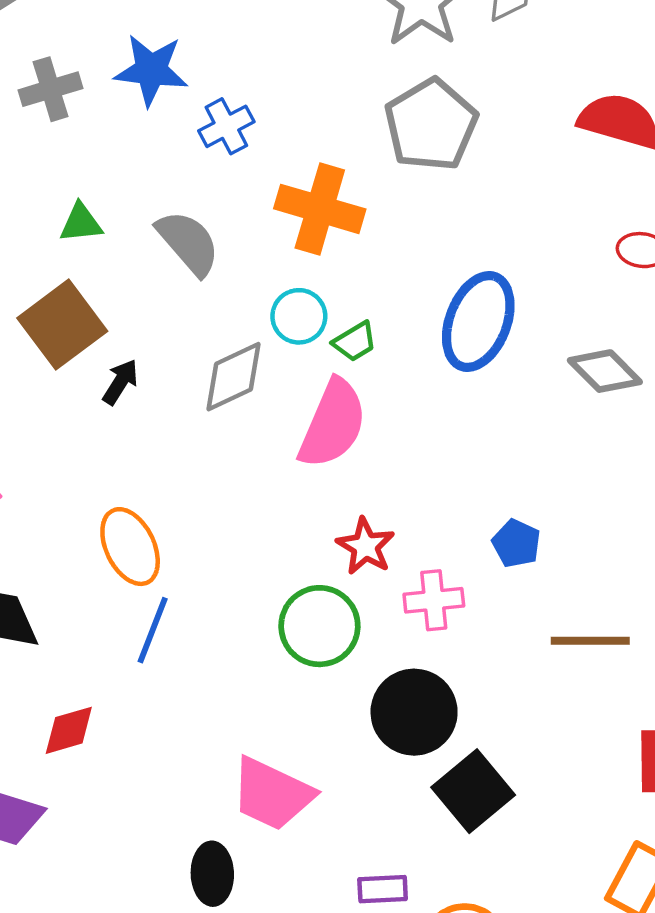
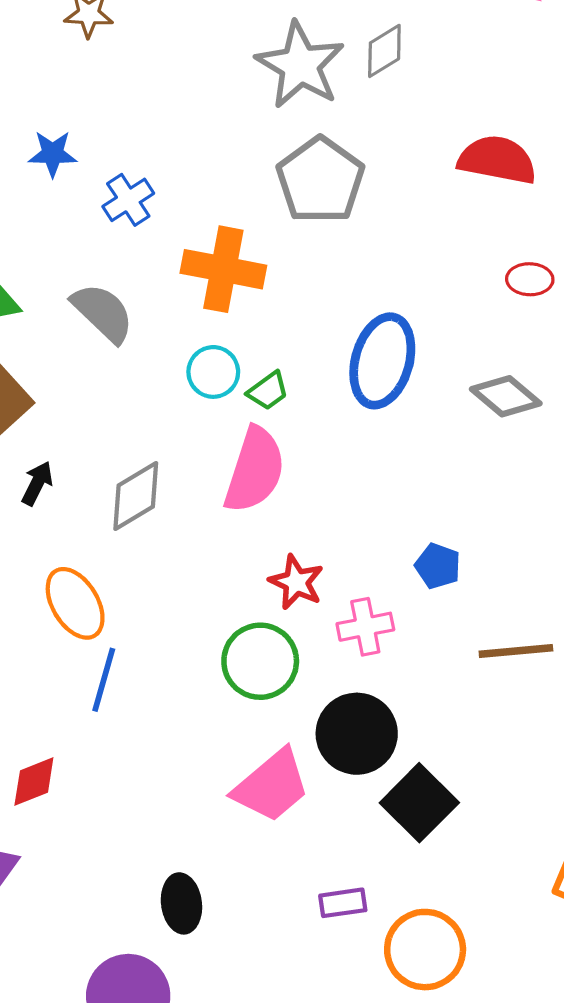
blue star: (151, 70) -> (53, 154), size x0.7
gray diamond: (233, 377) -> (136, 496), moved
black arrow: (120, 382) -> (37, 483), moved
pink trapezoid: (272, 794) -> (272, 786), moved, turned -60

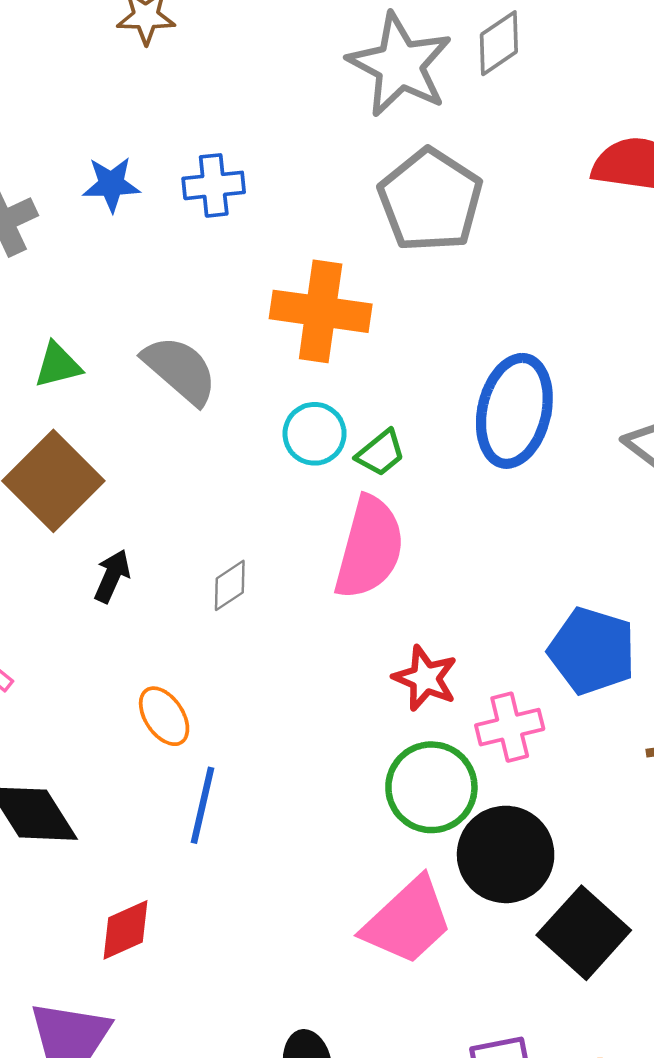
blue cross: (128, 200) -> (214, 185), moved, turned 30
gray diamond: (136, 496) -> (230, 585), size x0.6
blue pentagon: (438, 566) -> (592, 651), size x1.6
orange ellipse: (75, 603) -> (164, 716), size x0.7
green circle: (260, 661) -> (431, 787), moved

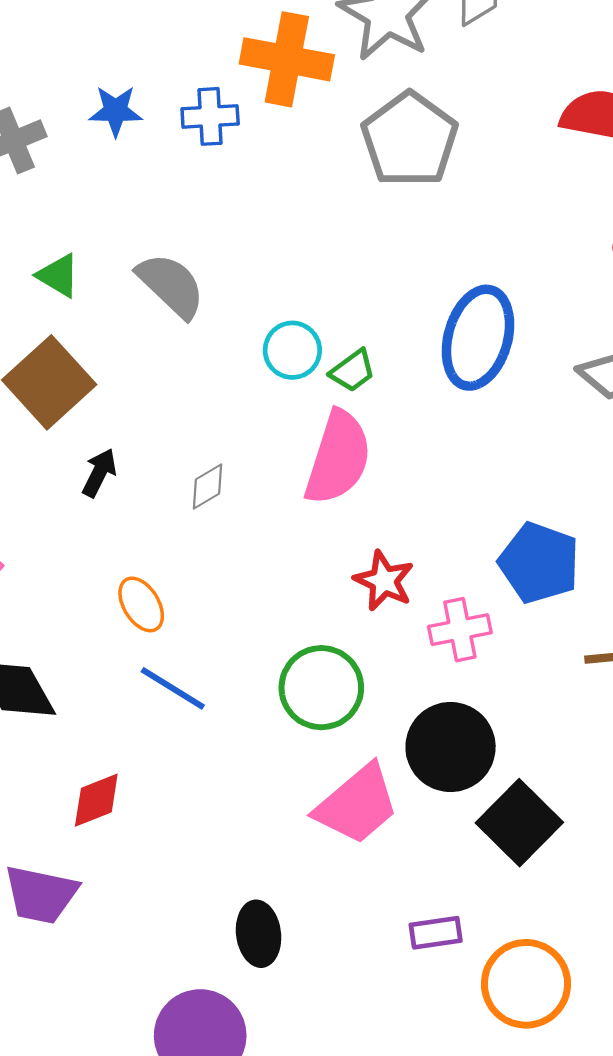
orange cross: (321, 311) -> (287, 59), moved
green triangle: (58, 365) -> (58, 276), turned 42
green circle: (431, 787) -> (321, 688), moved
blue line: (202, 805) -> (173, 688), turned -74

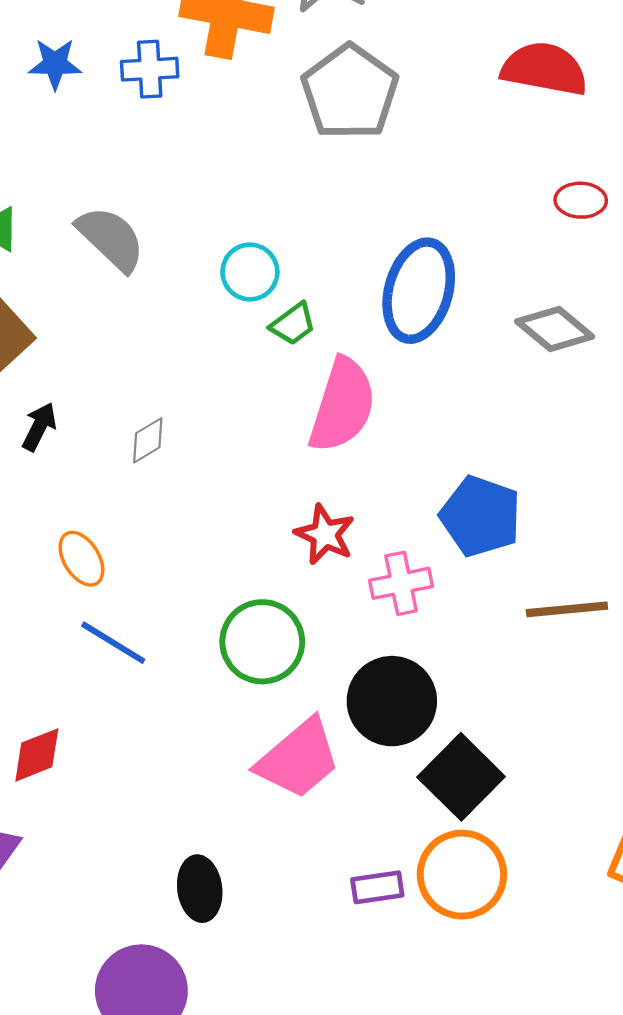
cyan circle: (292, 350) -> (250, 272), moved
pink semicircle: (338, 458) -> (342, 405), moved
orange circle: (526, 984) -> (462, 875), moved

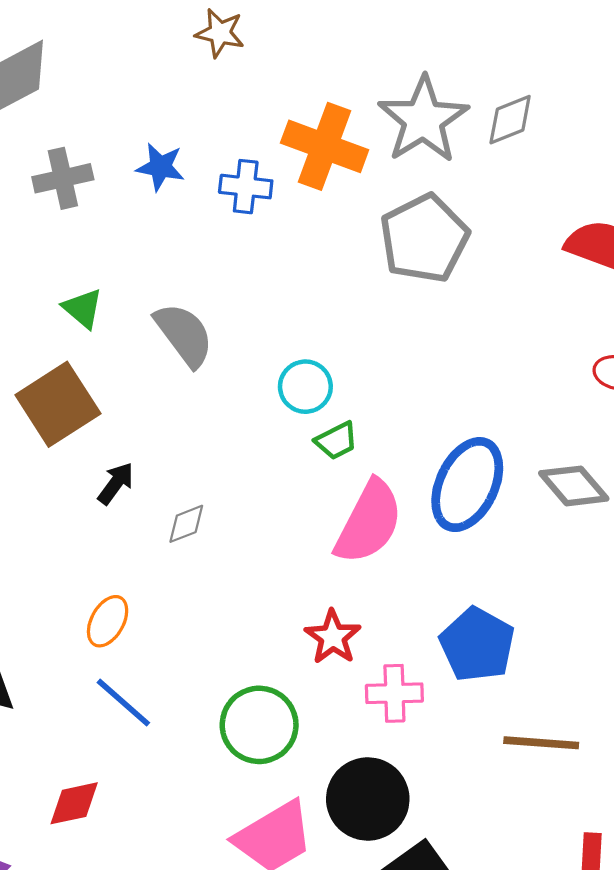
blue ellipse: (419, 291) -> (467, 485), moved
black arrow: (39, 427) -> (116, 483), moved
orange ellipse: (81, 559) -> (108, 621), turned 51
red diamond: (37, 755) -> (74, 803), moved

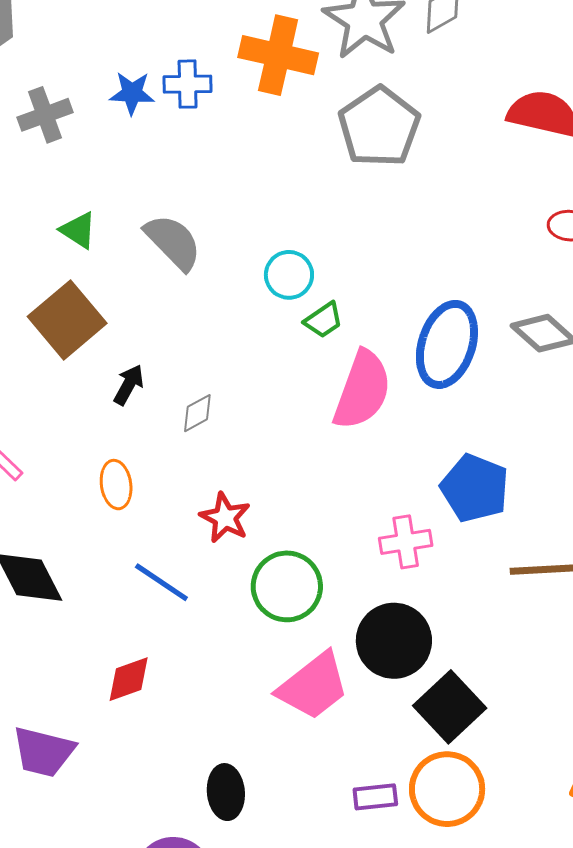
blue cross: (246, 187) -> (188, 84), moved
orange ellipse: (108, 621) -> (116, 485), moved, turned -30
red star: (333, 637) -> (225, 518), moved

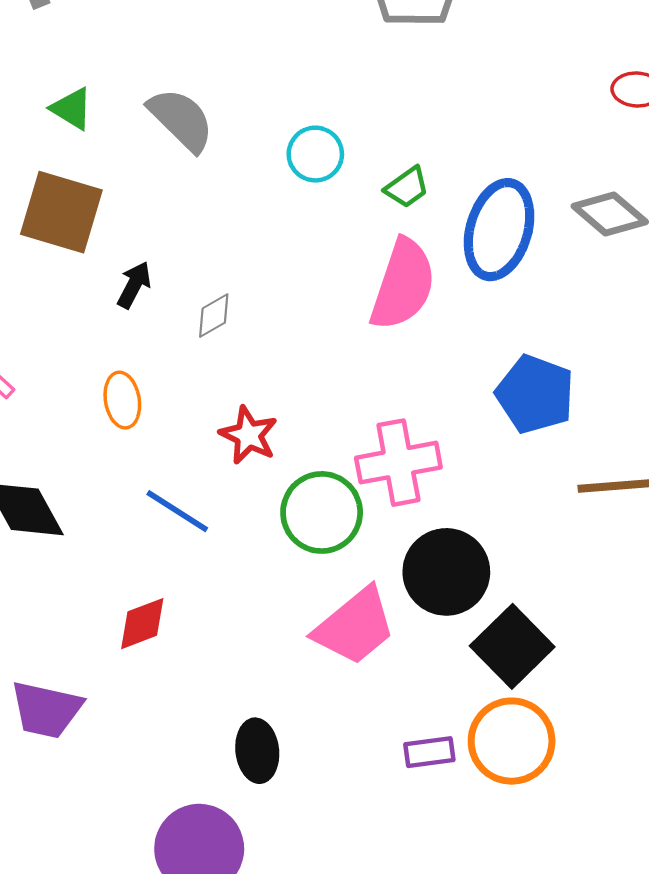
brown square: (67, 320) -> (61, 212), turned -32
green trapezoid: (323, 320) -> (407, 187), moved
pink cross: (406, 542) -> (398, 463), moved, size x1.4

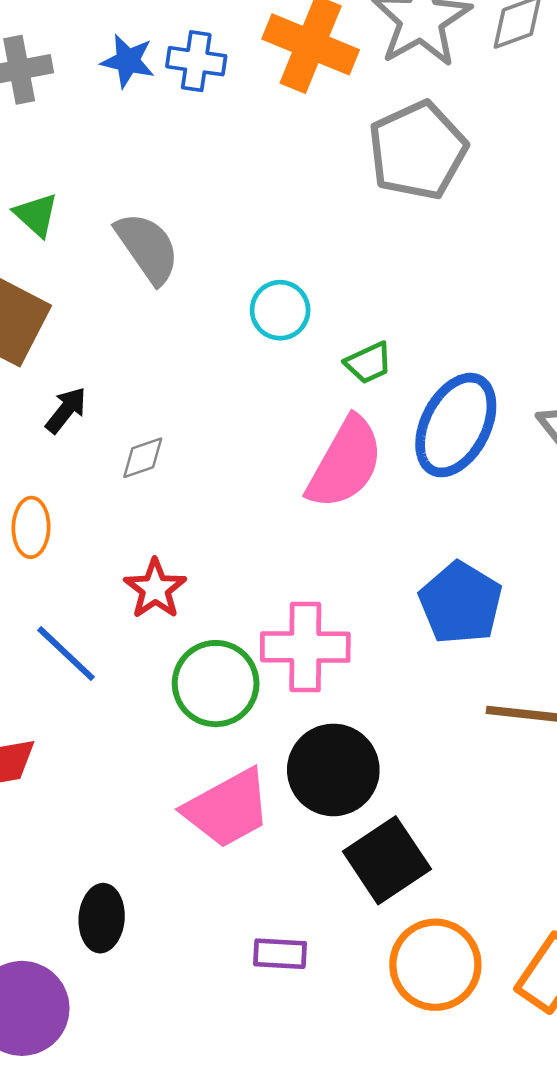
orange circle: (512, 741) -> (435, 965), moved

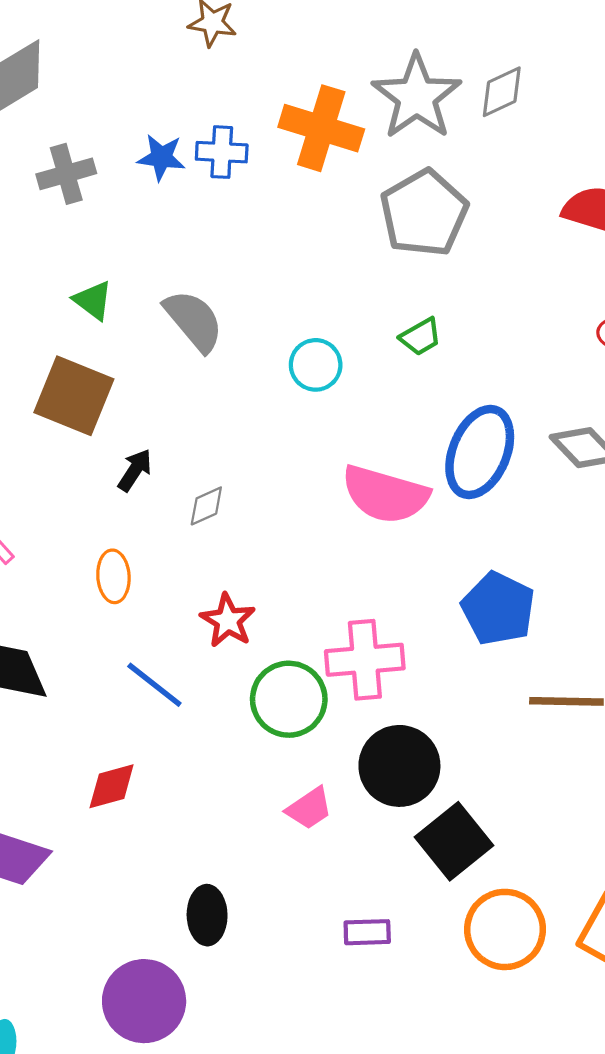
green trapezoid: (368, 363) -> (421, 337), moved
pink semicircle: (345, 463) -> (385, 494), turned 82
pink trapezoid: (228, 808) -> (309, 808), size x0.6

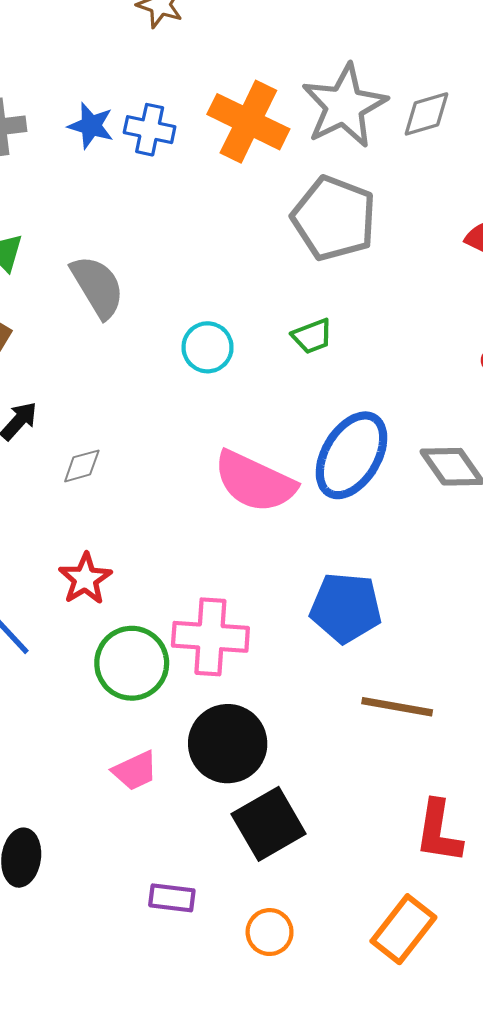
gray pentagon: (424, 213) -> (334, 218), turned -30
blue pentagon: (498, 608) -> (346, 608), turned -30
orange circle: (505, 929) -> (270, 932), moved, size x0.6

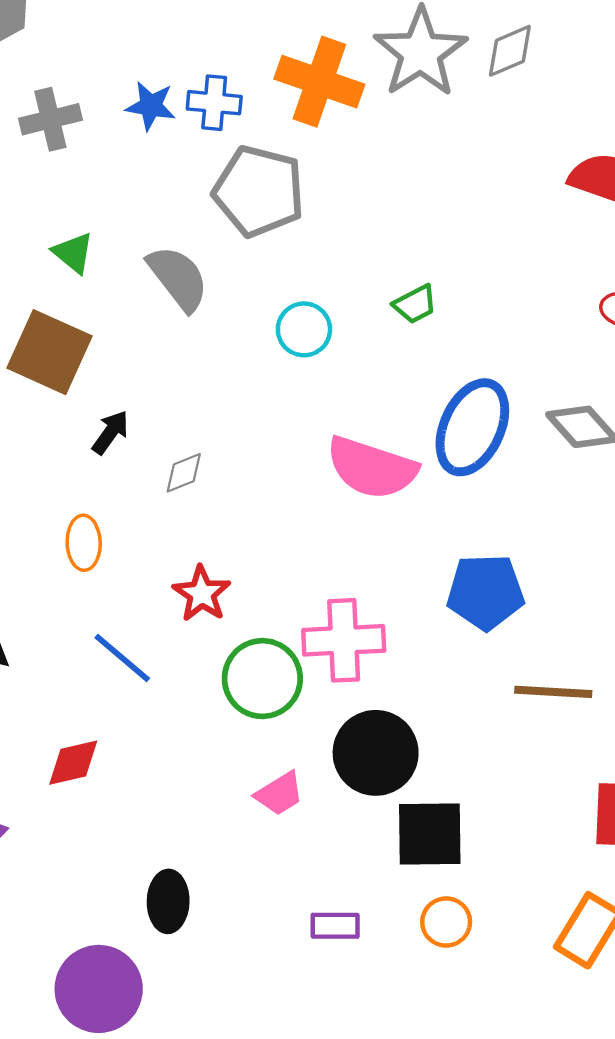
gray pentagon: (334, 218) -> (259, 191), moved
black square: (269, 824) -> (430, 834), turned 36
orange circle: (270, 932) -> (446, 922), moved

